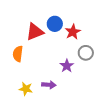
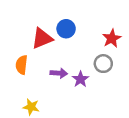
red star: (73, 32) -> (112, 38), moved
purple arrow: (49, 85) -> (59, 73), moved

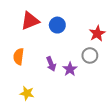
red triangle: (42, 38) -> (30, 21), moved
purple arrow: (59, 73) -> (51, 64), turned 64

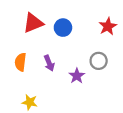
red star: (97, 33) -> (108, 26), moved
purple arrow: (51, 64) -> (49, 63), moved

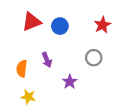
orange semicircle: (20, 62) -> (22, 69), moved
purple star: (77, 76) -> (70, 82), moved

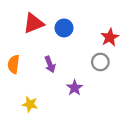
red star: (102, 25) -> (110, 37), moved
orange semicircle: (22, 69) -> (14, 64), moved

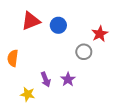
gray circle: (100, 62) -> (84, 52), moved
purple arrow: (50, 64) -> (46, 79), moved

